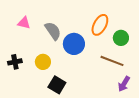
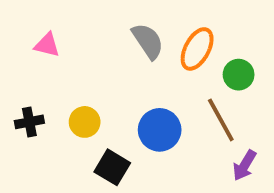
gray semicircle: (53, 31) -> (148, 41), moved
blue circle: (74, 44) -> (160, 130), moved
brown line: (112, 61) -> (221, 120), turned 40

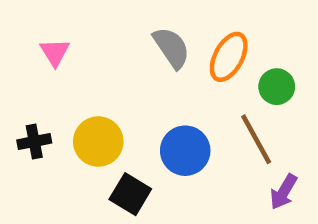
pink triangle: (47, 45) -> (55, 52), turned 44
yellow circle: (85, 122) -> (98, 142), size x1.4

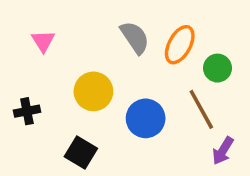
yellow circle: (98, 142) -> (93, 91), moved
black square: (130, 194) -> (81, 153), moved

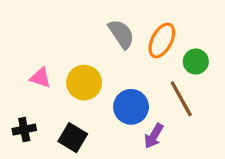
pink triangle: (43, 41) -> (40, 78), moved, turned -40
black cross: (27, 111) -> (24, 130), moved
purple arrow: (223, 151) -> (154, 136), moved

